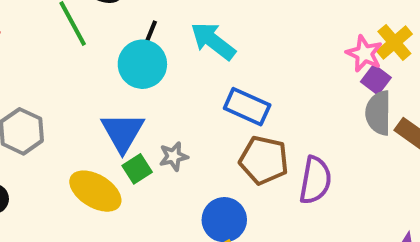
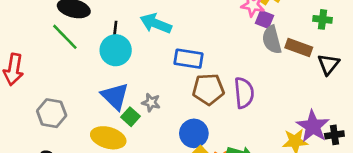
gray star: (174, 156) -> (151, 103), turned -30

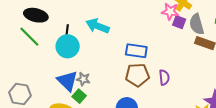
gray semicircle: (272, 40) -> (197, 24), moved
blue rectangle: (189, 59) -> (136, 51), moved
purple semicircle: (244, 93) -> (164, 77), size x0.7
gray star: (151, 103) -> (83, 79), moved

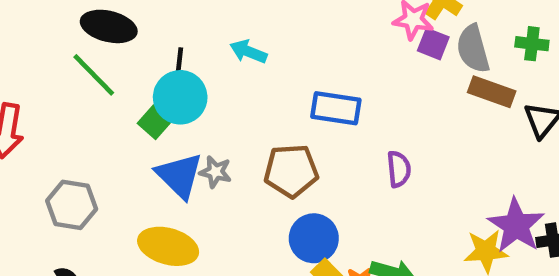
cyan arrow: (98, 26) -> (248, 52), size x0.7
brown pentagon: (137, 75) -> (291, 171), moved
green square: (79, 96) -> (154, 122), moved

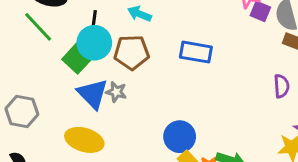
green square: (154, 122) -> (77, 59), size x1.4
purple semicircle: (399, 169) -> (282, 86), moved
brown pentagon: (291, 171) -> (132, 52), moved

